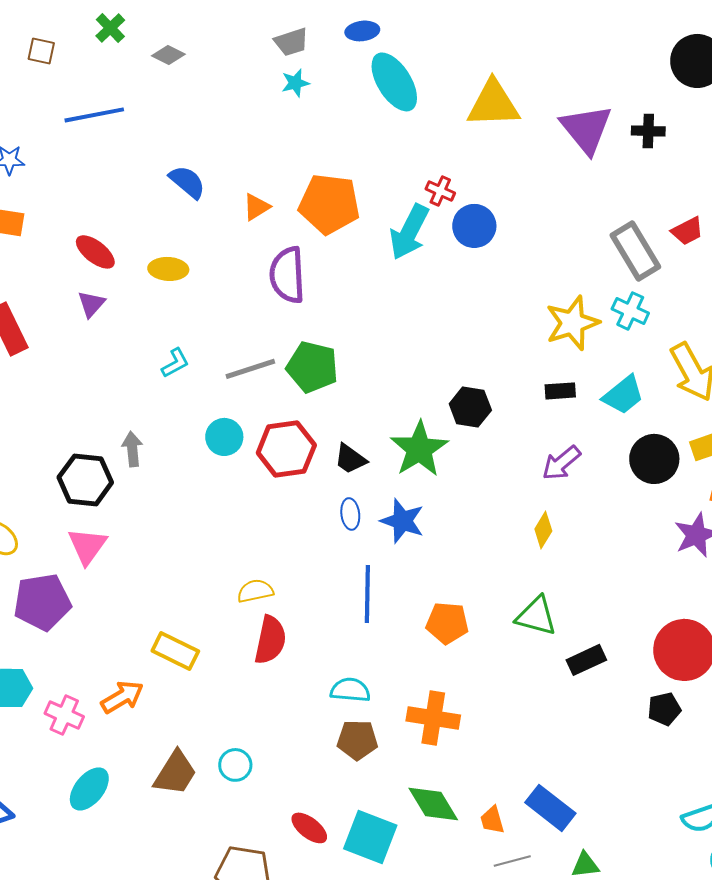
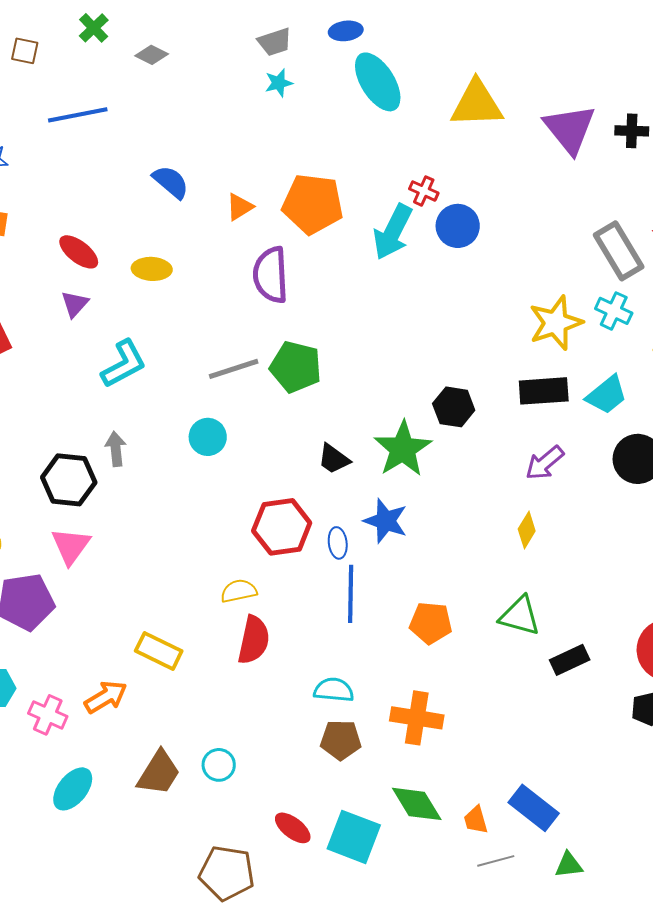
cyan L-shape: (175, 363) -> (124, 364), moved, size x1.6
black rectangle: (560, 391) -> (544, 391), size x1.6
red hexagon: (286, 449) -> (282, 527), moved
blue ellipse: (350, 514) -> (338, 543), moved

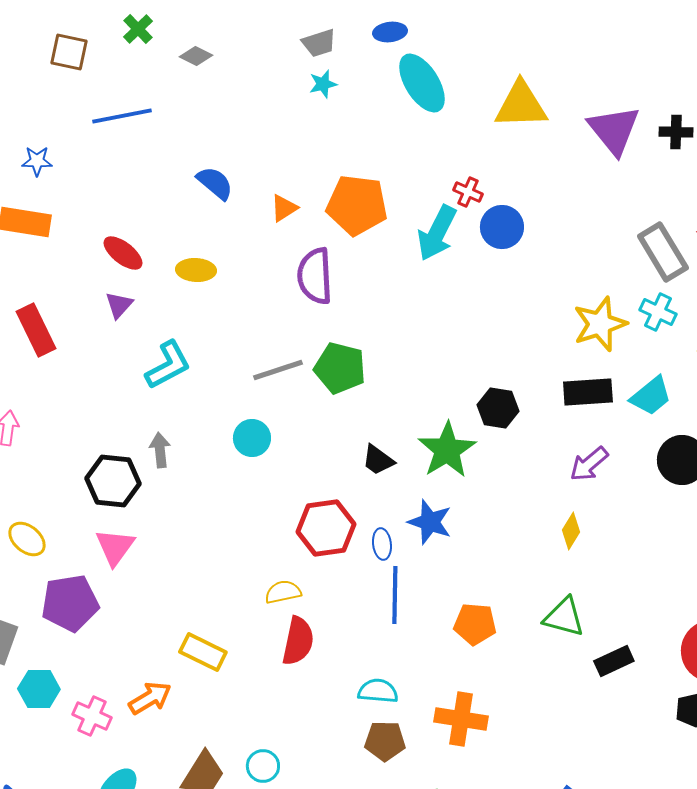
brown square: (25, 51) -> (69, 52), size x1.4

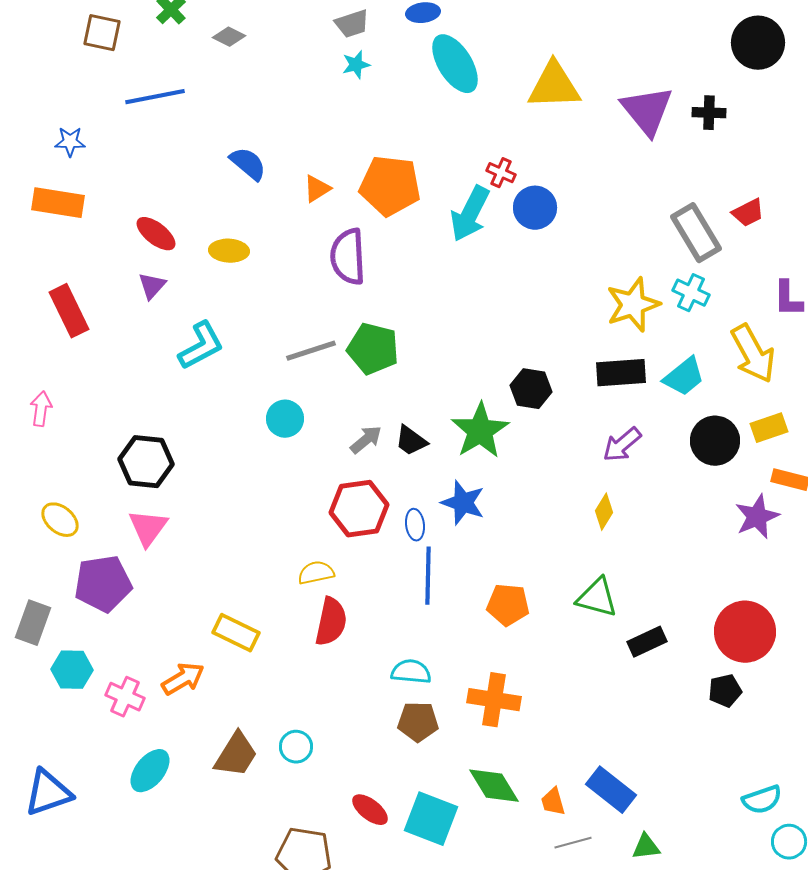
gray arrow: (160, 450) -> (366, 440), moved, turned 56

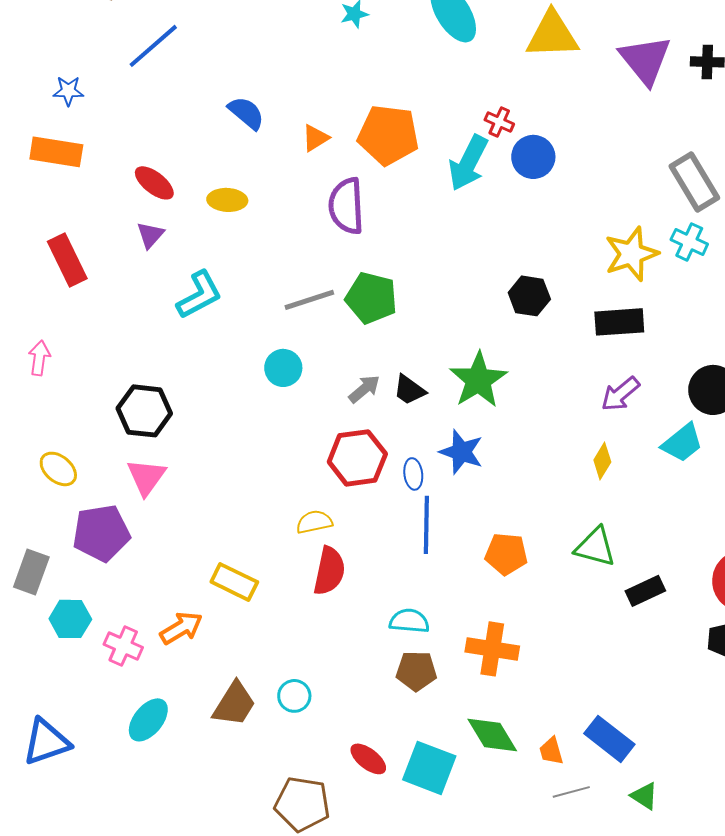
blue line: (155, 97) -> (153, 46), turned -30
cyan trapezoid: (684, 377) -> (682, 443), moved
black hexagon: (531, 389) -> (529, 296), moved
green triangle: (646, 847) -> (644, 796), turned 40

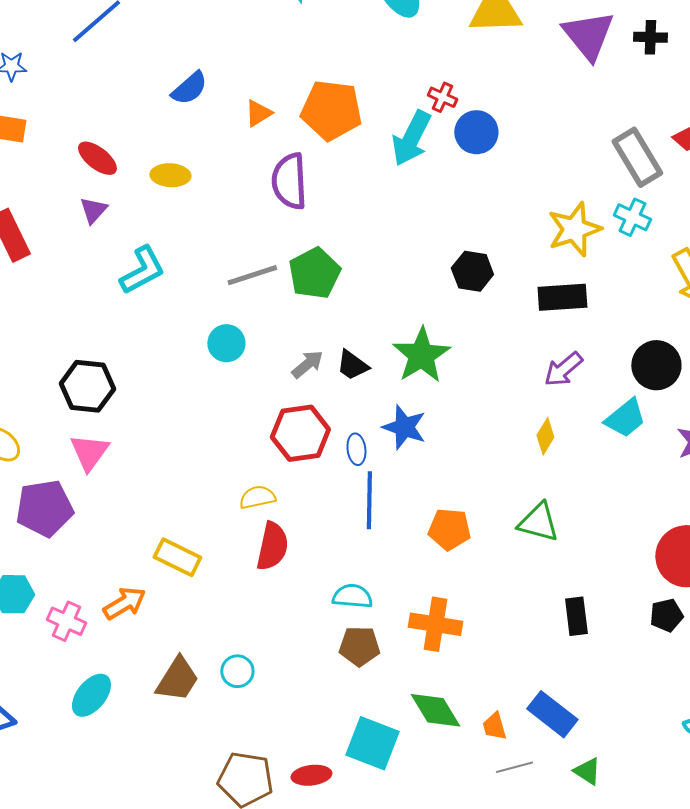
blue semicircle: (246, 113) -> (189, 88), turned 99
green pentagon: (371, 298) -> (314, 273), turned 30
black rectangle: (645, 591) -> (576, 616), moved, turned -72
red ellipse: (368, 759) -> (311, 775), moved, turned -45

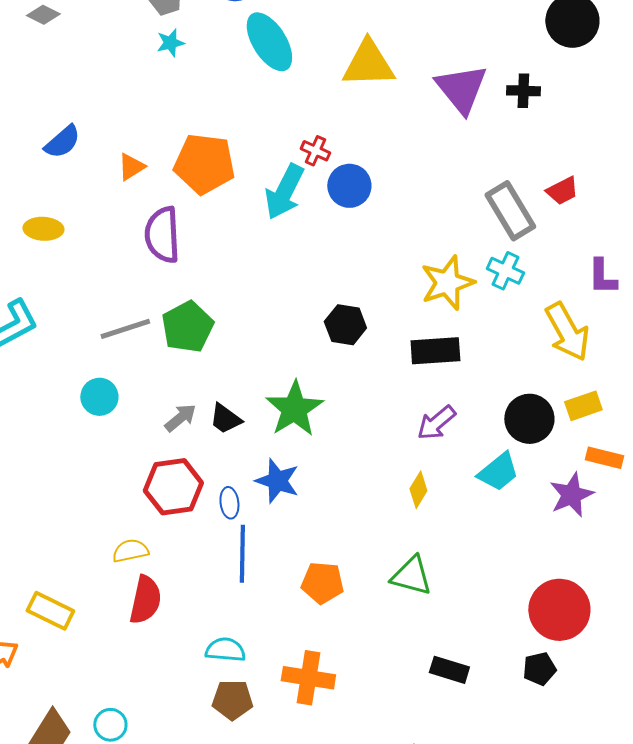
black rectangle: (576, 616) -> (449, 670), turned -66

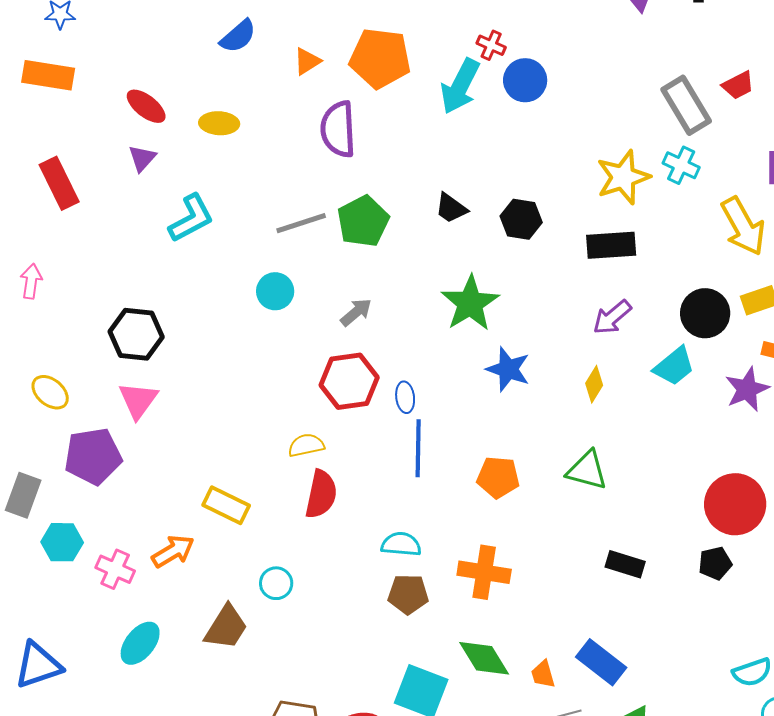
black trapezoid: (225, 419) -> (451, 208), moved
blue star: (277, 481) -> (508, 369), moved
cyan circle: (110, 725) -> (276, 583), moved

